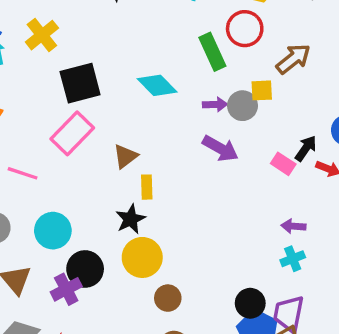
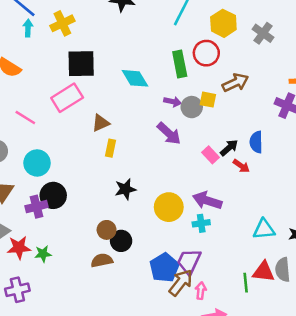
black star: (131, 219) -> (125, 189), moved
purple arrow: (293, 226) -> (207, 201), size x1.6
yellow circle: (142, 257) -> (169, 207), moved
black circle: (250, 303) -> (121, 241), moved

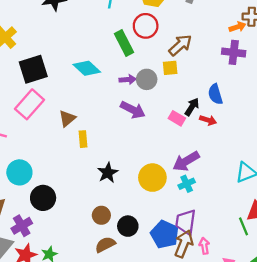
yellow square: (208, 100) -> (170, 68), moved
purple arrow: (207, 201) -> (186, 161), turned -32
purple cross: (37, 207) -> (22, 226), moved
black circle: (121, 241) -> (128, 226), moved

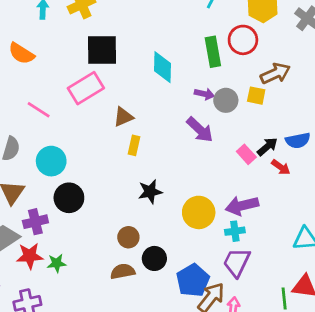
cyan diamond: (87, 68) -> (162, 67), turned 32
blue semicircle: (215, 94) -> (298, 140), turned -102
purple trapezoid: (186, 222) -> (237, 262), moved

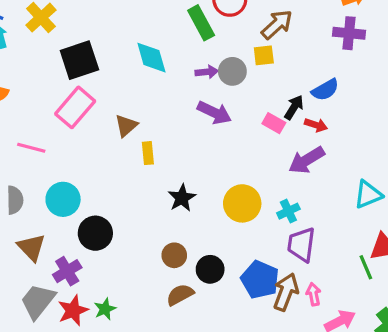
purple arrow: (242, 206) -> (307, 160), moved

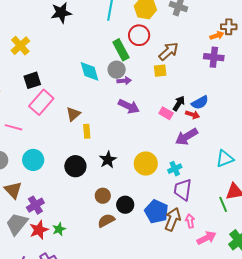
black square: (79, 60) -> (32, 80), moved, size x0.7
gray circle: (232, 71) -> (117, 70), moved
blue semicircle: (325, 90) -> (200, 103), moved
black circle: (95, 233) -> (75, 166), moved

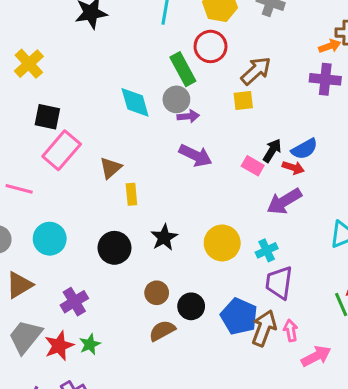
black square: (32, 80) -> (47, 117), turned 30
brown triangle: (13, 190) -> (19, 285), turned 42
purple cross: (35, 205) -> (74, 302), moved

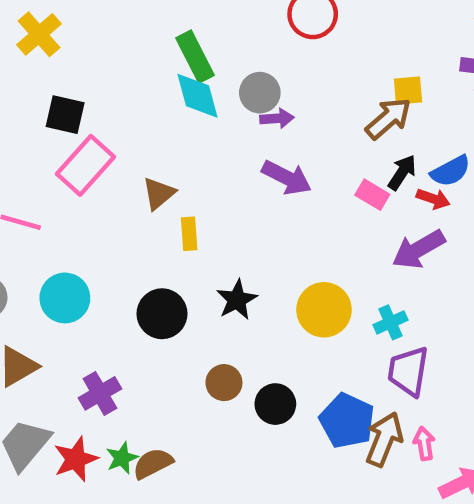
green rectangle: (183, 69) -> (195, 57), moved
brown arrow: (256, 71) -> (388, 118), moved
yellow square: (243, 101) -> (408, 90), moved
brown semicircle: (162, 331) -> (153, 463), moved

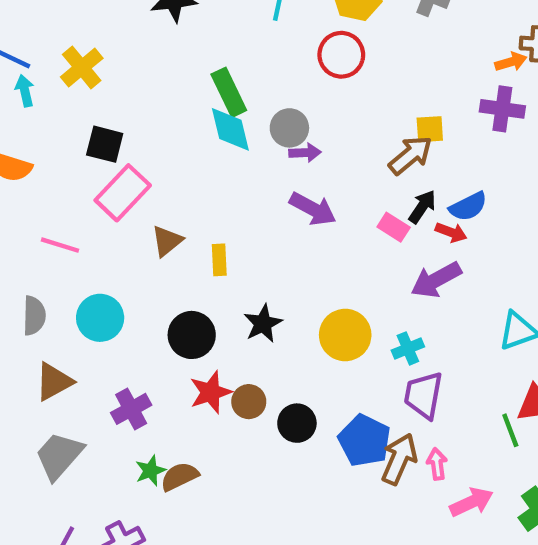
brown triangle: (159, 193) -> (167, 241), moved
red star: (76, 459) -> (211, 392), moved

